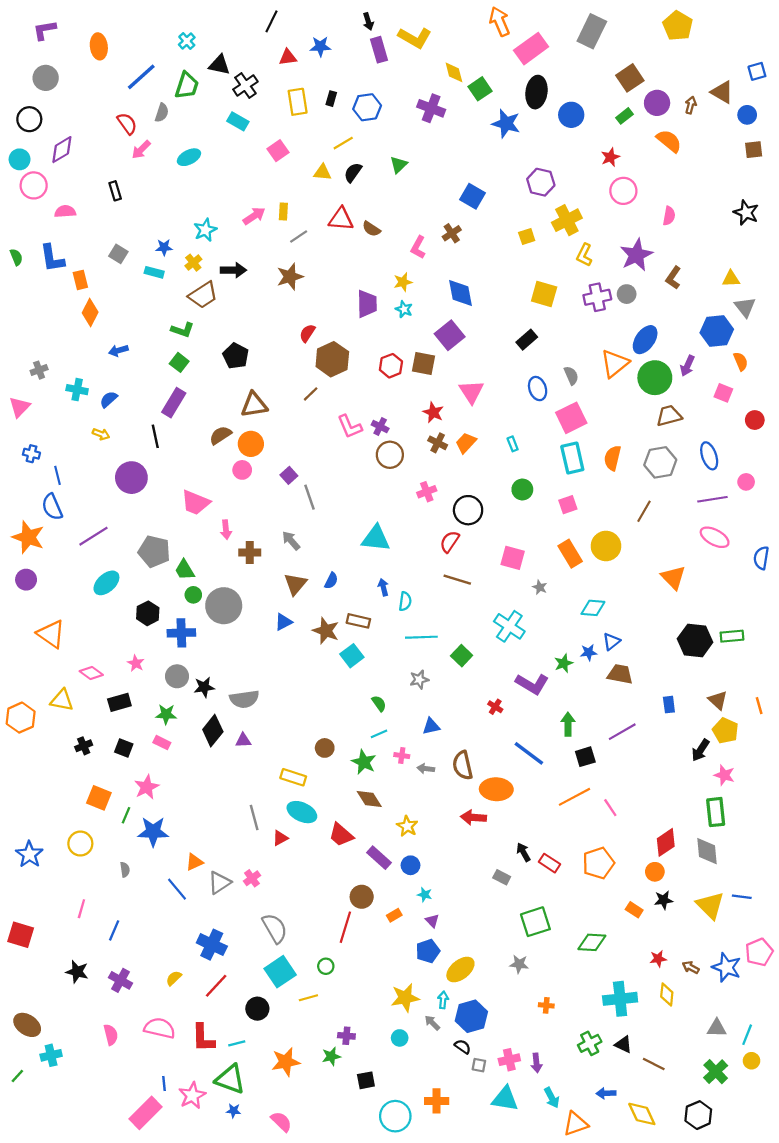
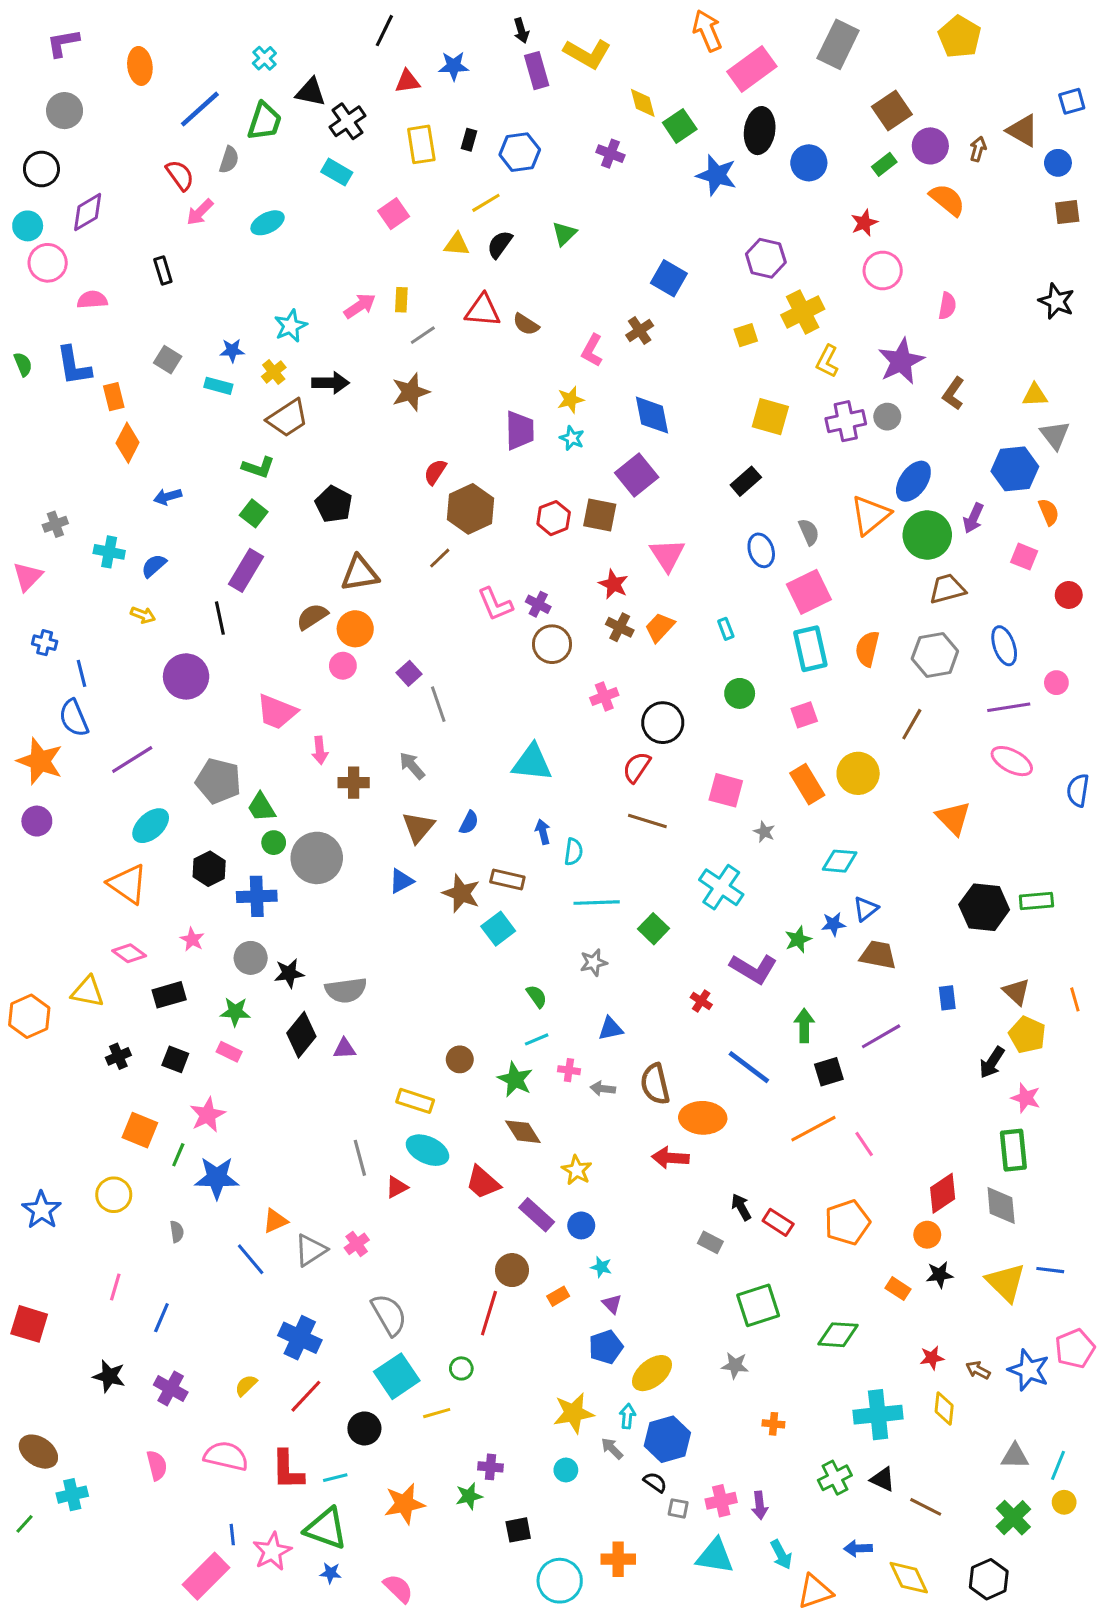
purple cross: (431, 108) -> (610, 154), size x0.7
orange triangle: (51, 634) -> (128, 884), moved

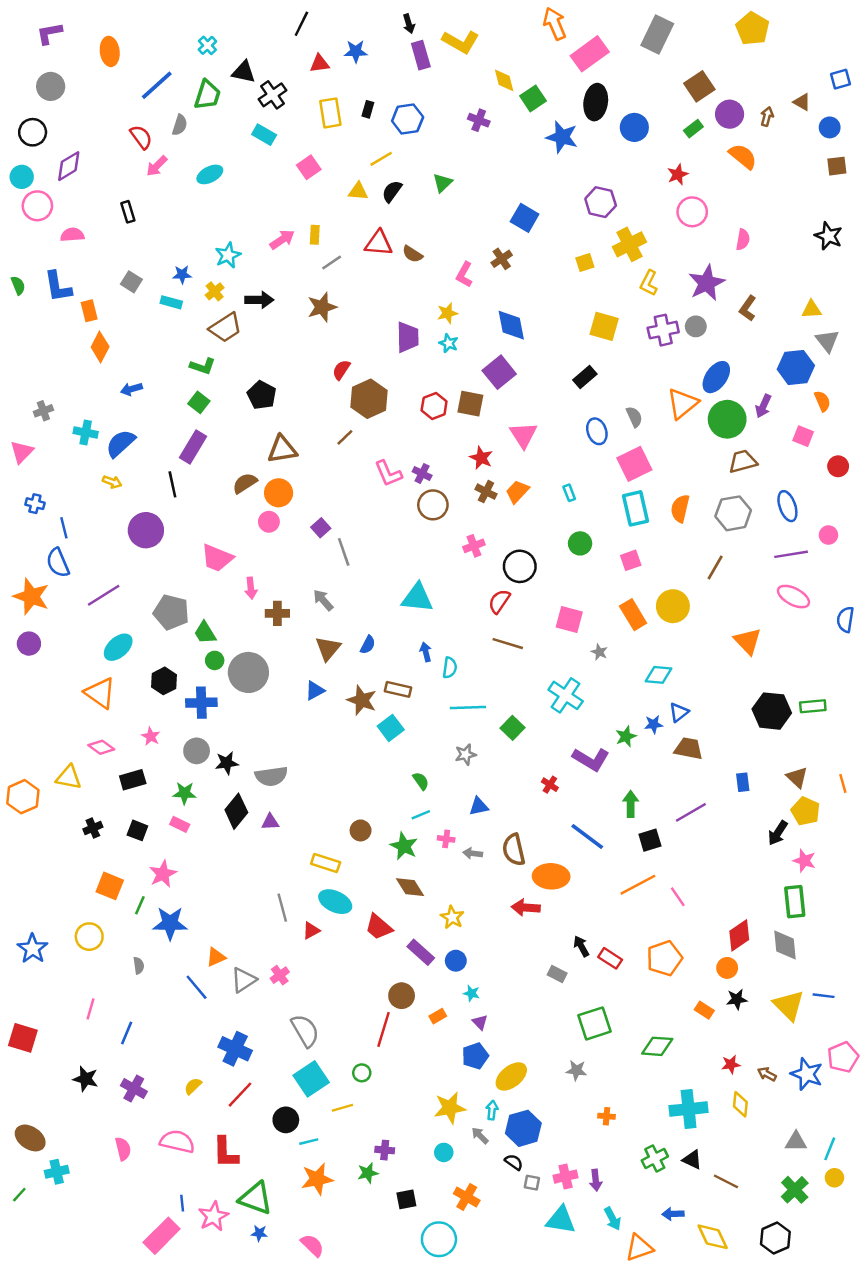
brown triangle: (1023, 131) -> (802, 102), size x0.7
blue semicircle: (154, 566) -> (121, 443), size x1.5
cyan line: (335, 1478) -> (309, 1142), moved
orange cross: (618, 1559) -> (467, 1197), moved, turned 30

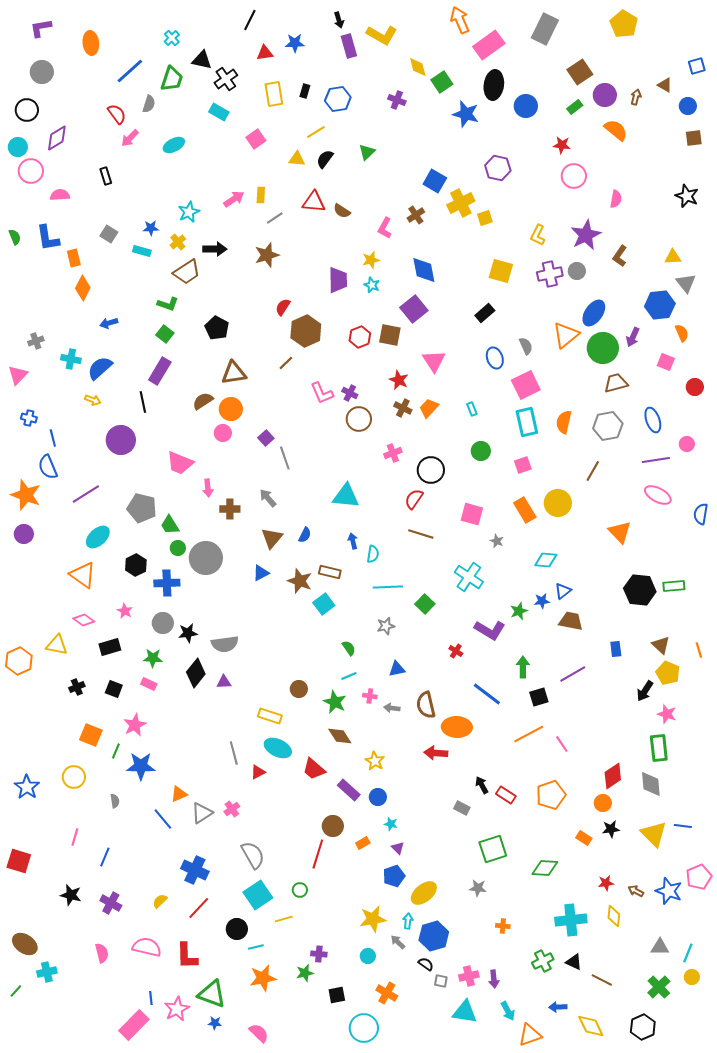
red star: (678, 174) -> (562, 145), turned 30
yellow cross: (629, 244) -> (461, 203), moved

